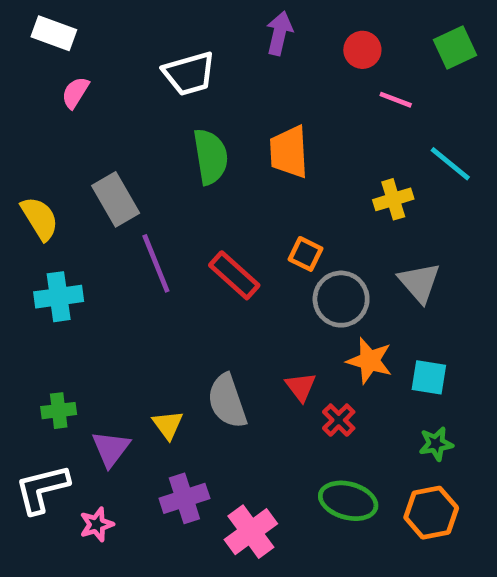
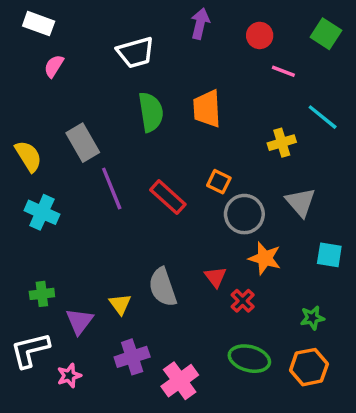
green square: (455, 47) -> (326, 34), turned -32
cyan cross: (59, 297) -> (42, 212), turned 32
cyan square: (429, 377) -> (329, 255), moved

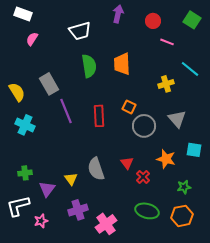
red rectangle: (168, 197) -> (99, 116), turned 45
orange star: (265, 258) -> (166, 159), moved

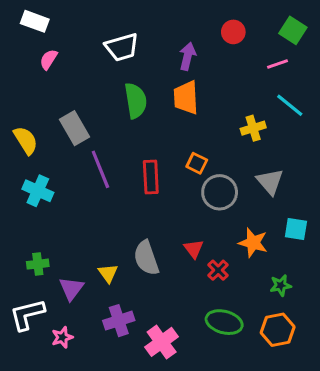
purple arrow: (118, 14) -> (187, 56), moved
pink line: (167, 42) -> (278, 64), moved, turned -40

